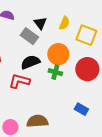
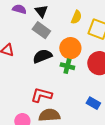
black triangle: (40, 23) -> (41, 11), moved
red L-shape: (19, 81) -> (41, 95), moved

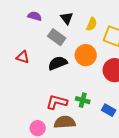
black triangle: (41, 11) -> (67, 18), moved
green cross: (67, 66) -> (83, 100), moved

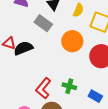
black semicircle: (58, 63) -> (23, 48), moved
red L-shape: (57, 102) -> (43, 88), turned -65

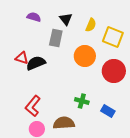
gray rectangle: (43, 23) -> (56, 38), turned 66
red L-shape: (43, 88) -> (33, 106), moved

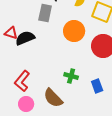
blue rectangle: (108, 111) -> (97, 86), turned 40
brown semicircle: (64, 123) -> (53, 98), turned -130

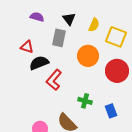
red triangle: (11, 33) -> (27, 47), moved
red L-shape: (22, 81) -> (54, 80), moved

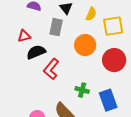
yellow square: (116, 37) -> (113, 26), turned -30
red triangle: (27, 47) -> (24, 36), turned -32
blue rectangle: (111, 111) -> (108, 100), size x1.5

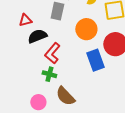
green cross: (82, 90) -> (49, 74), moved
blue rectangle: (108, 100) -> (95, 60), moved

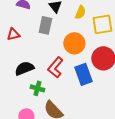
black semicircle: (37, 36) -> (24, 68), moved
red L-shape: (52, 53) -> (55, 67), moved

